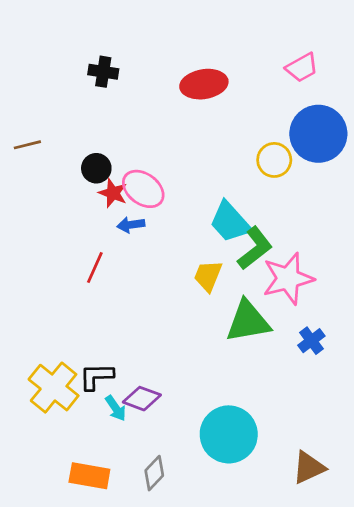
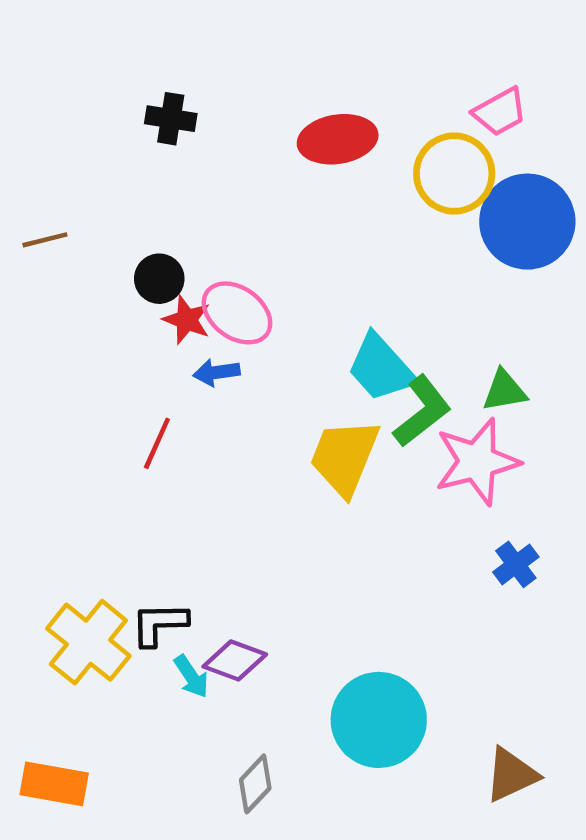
yellow circle: (274, 160) -> (454, 174), moved, size x1.4
yellow trapezoid: (208, 276) -> (344, 457), size x1.5
green triangle: (248, 321) -> (504, 391), moved, size x0.6
orange rectangle: (89, 476) -> (54, 784), moved

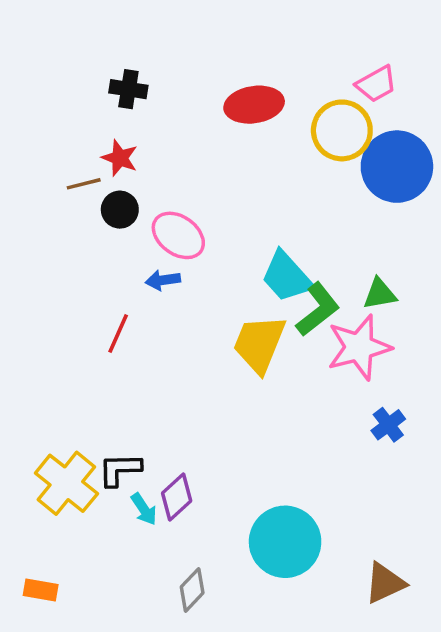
brown line: (45, 240) -> (84, 184), moved
red star: (187, 320) -> (120, 158), moved
purple diamond: (235, 660) -> (177, 497), turned -63
orange rectangle: (54, 784) -> (41, 590), size x0.7

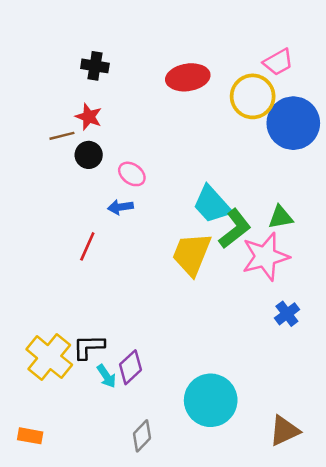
pink ellipse: (178, 235) -> (132, 174), size x0.7

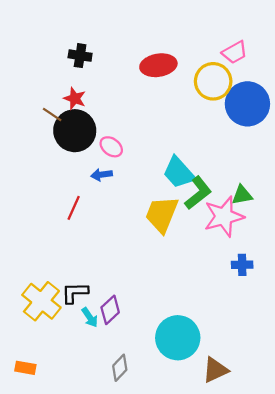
brown line: (62, 136) -> (52, 115), turned 48
black circle: (89, 155) -> (75, 131), size x1.8
green triangle: (281, 217) -> (242, 195), moved
blue cross: (287, 314) -> (242, 265), turned 36
brown triangle: (284, 431) -> (215, 370), moved

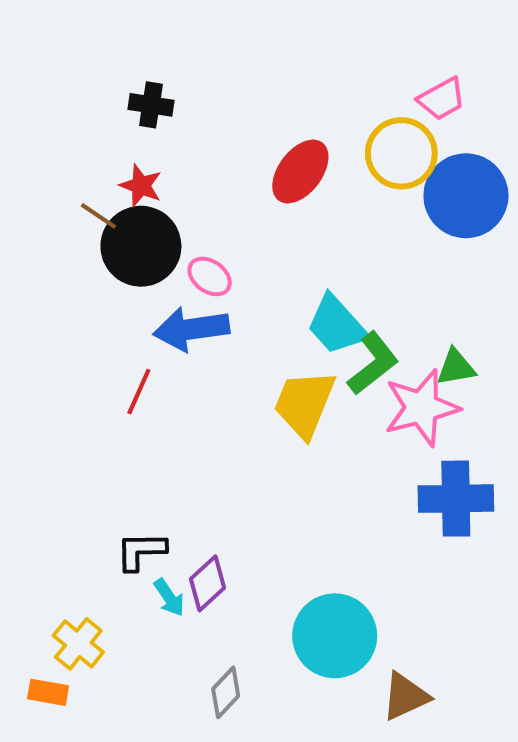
red ellipse: (158, 65) -> (300, 172), moved, turned -44
blue arrow: (102, 175) -> (191, 329), size x1.8
blue cross: (242, 265) -> (456, 499), size x1.8
yellow cross: (41, 301) -> (78, 644), moved, size x0.7

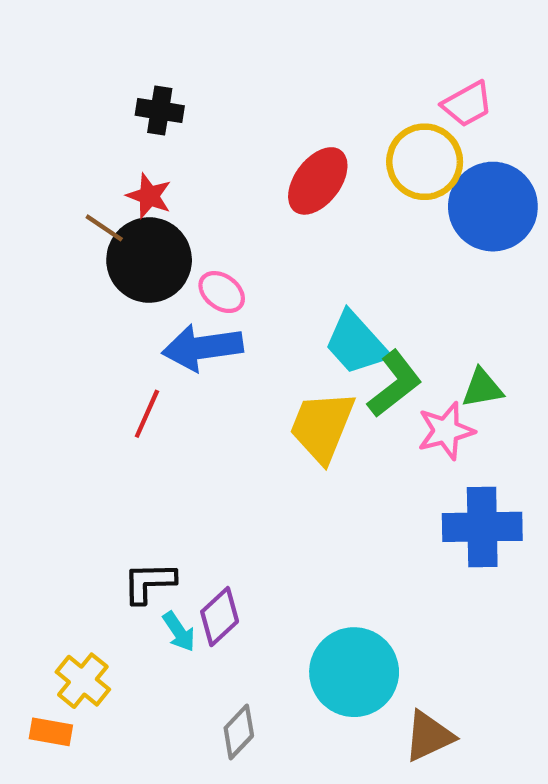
pink star: (422, 408) -> (446, 431), size x0.7

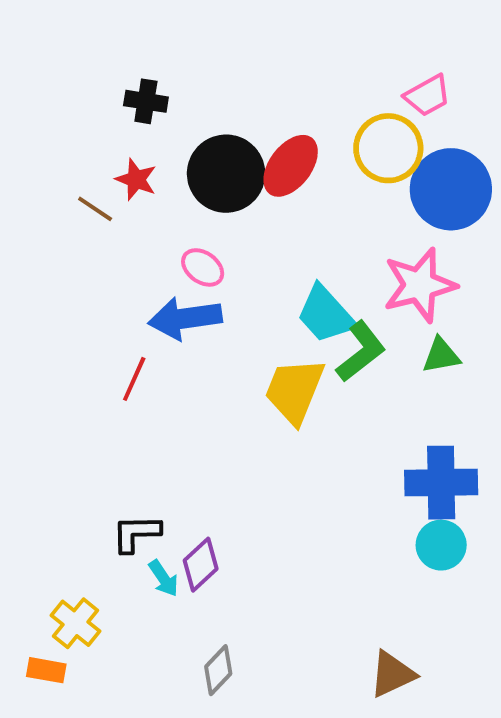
black circle: (149, 260) -> (226, 174), moved
pink star: (446, 431) -> (420, 285), moved, size x1.4
cyan circle: (354, 672) -> (441, 545), moved, size x0.6

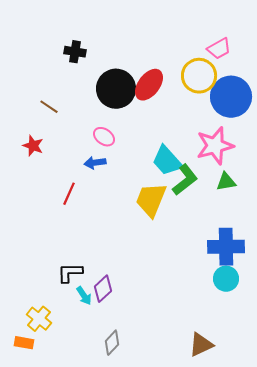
red star: (136, 180) -> (33, 146), moved
blue arrow: (185, 318) -> (95, 163), size x0.6

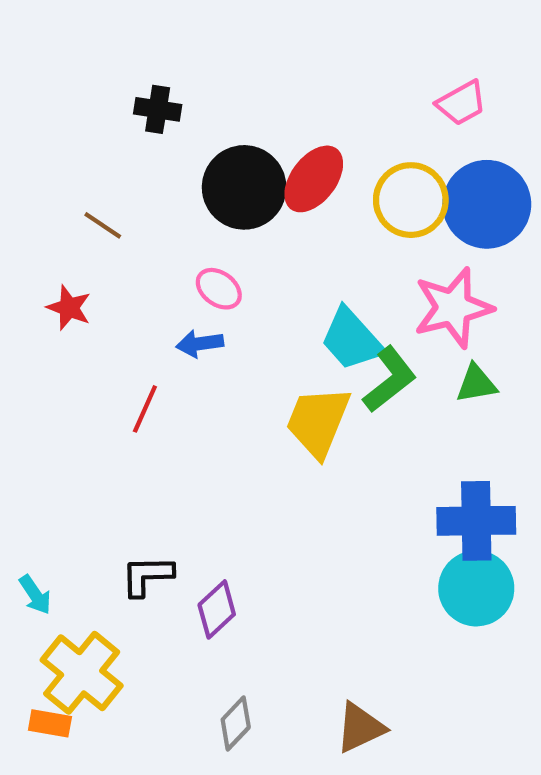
yellow circle: (199, 76) -> (411, 200), moved
cyan circle: (226, 279) -> (476, 588), size x1.4
cyan arrow: (84, 296) -> (35, 595), moved
yellow cross: (39, 319) -> (82, 673), size x1.5
brown triangle: (201, 345) -> (360, 728), moved

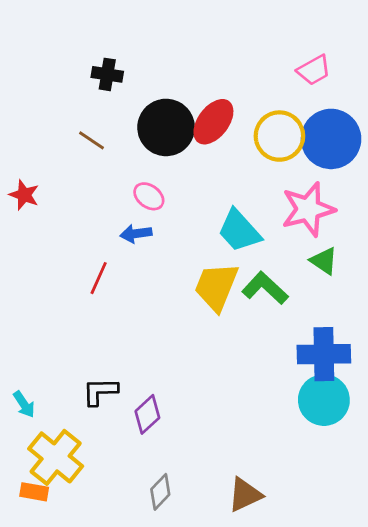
brown line: (103, 225) -> (91, 140), moved
red star: (69, 308) -> (24, 195), moved
green L-shape: (390, 379) -> (265, 288), moved, turned -99
green triangle: (476, 384) -> (324, 261), turned 44

